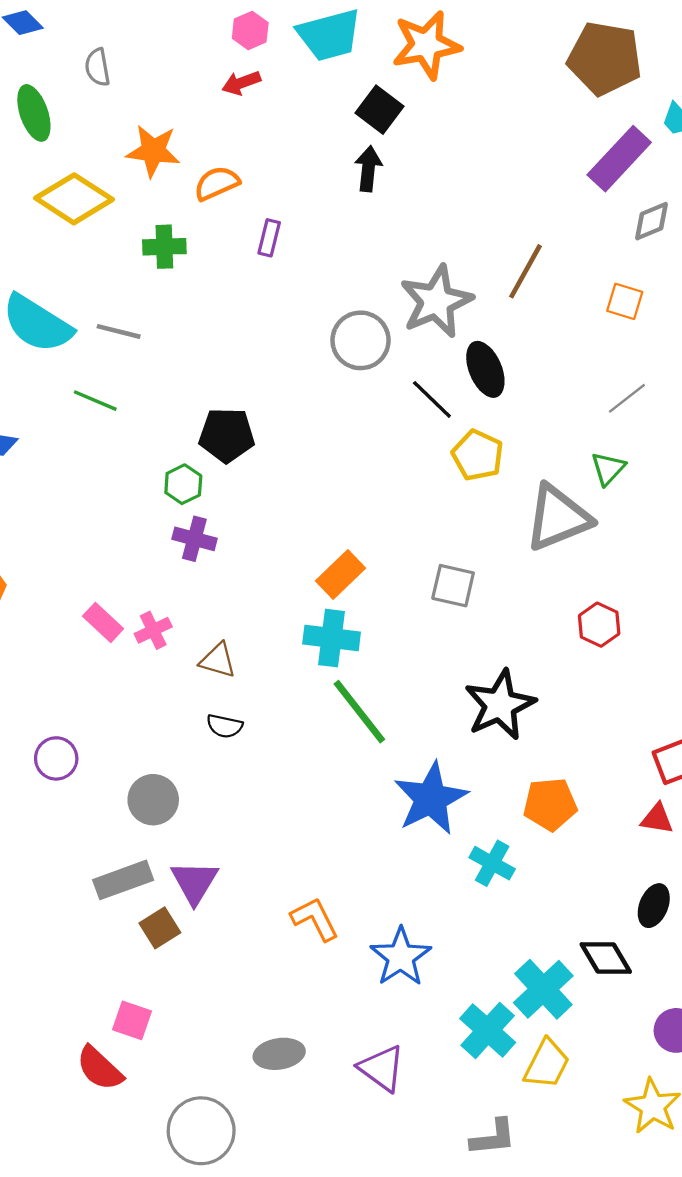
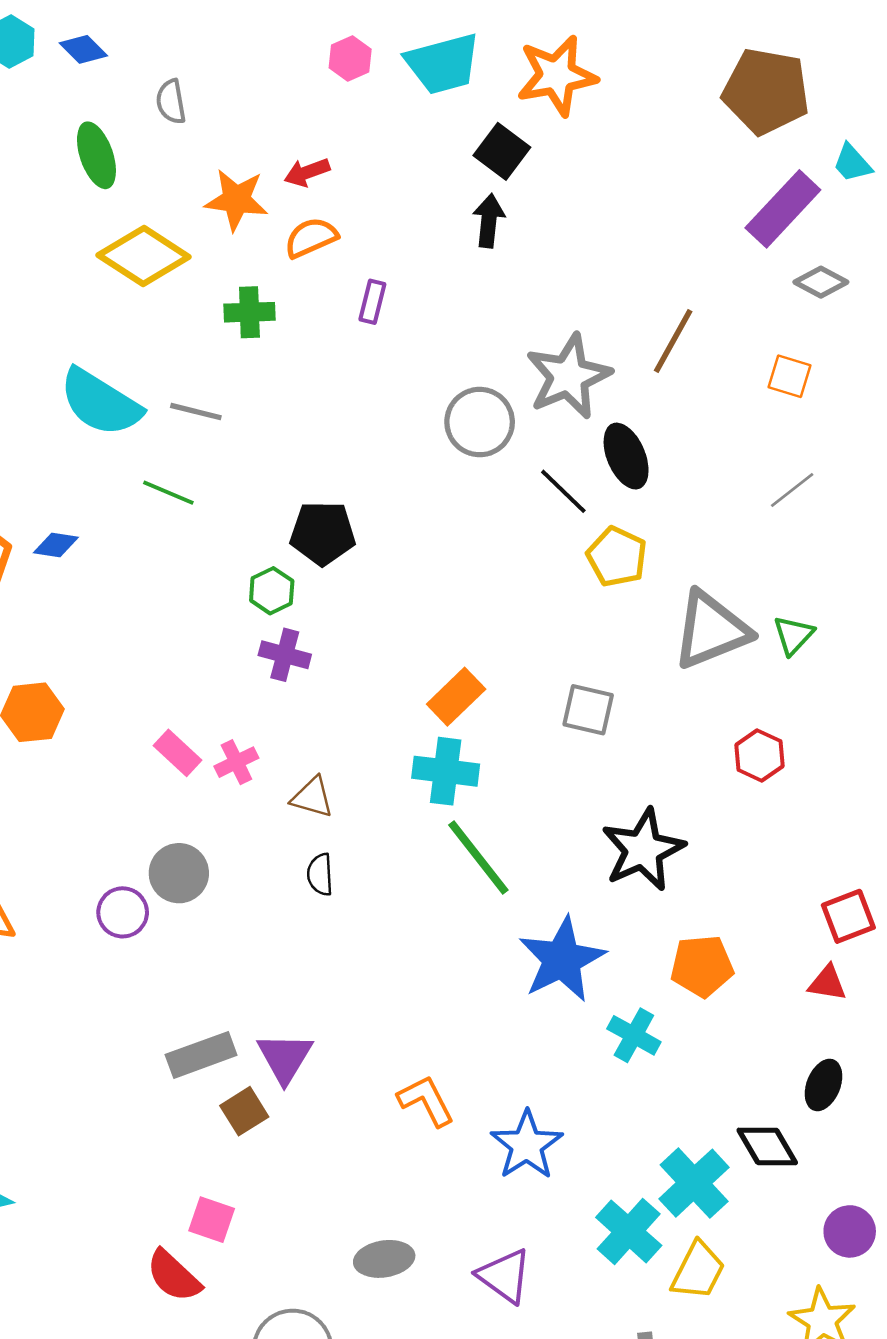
red arrow: (241, 83) -> (307, 172), moved
gray diamond: (652, 221) -> (821, 282), turned 51
green triangle: (608, 469) -> (793, 635), moved
black semicircle: (225, 726) -> (320, 874), turned 75
gray circle: (153, 800) -> (179, 873), moved

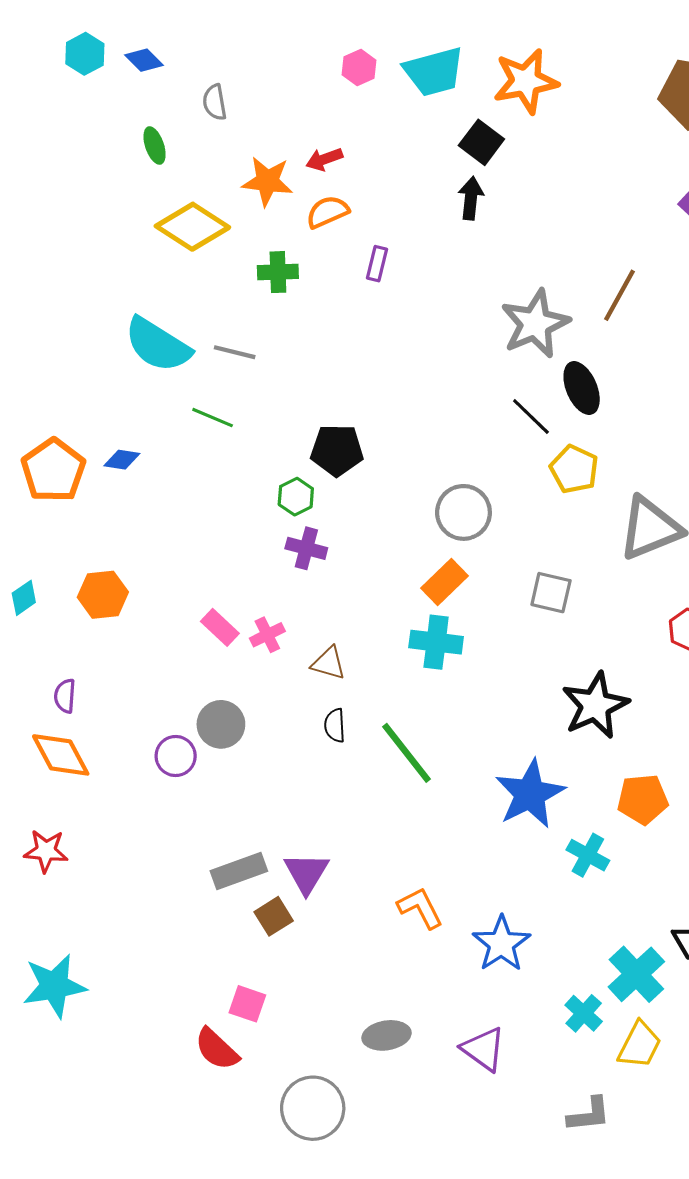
green ellipse: (96, 155) -> (155, 146), size x0.7
gray circle: (480, 422) -> (463, 512), moved
green line: (478, 857) -> (407, 753), moved
cyan cross: (629, 1231) -> (584, 1013), size x0.7

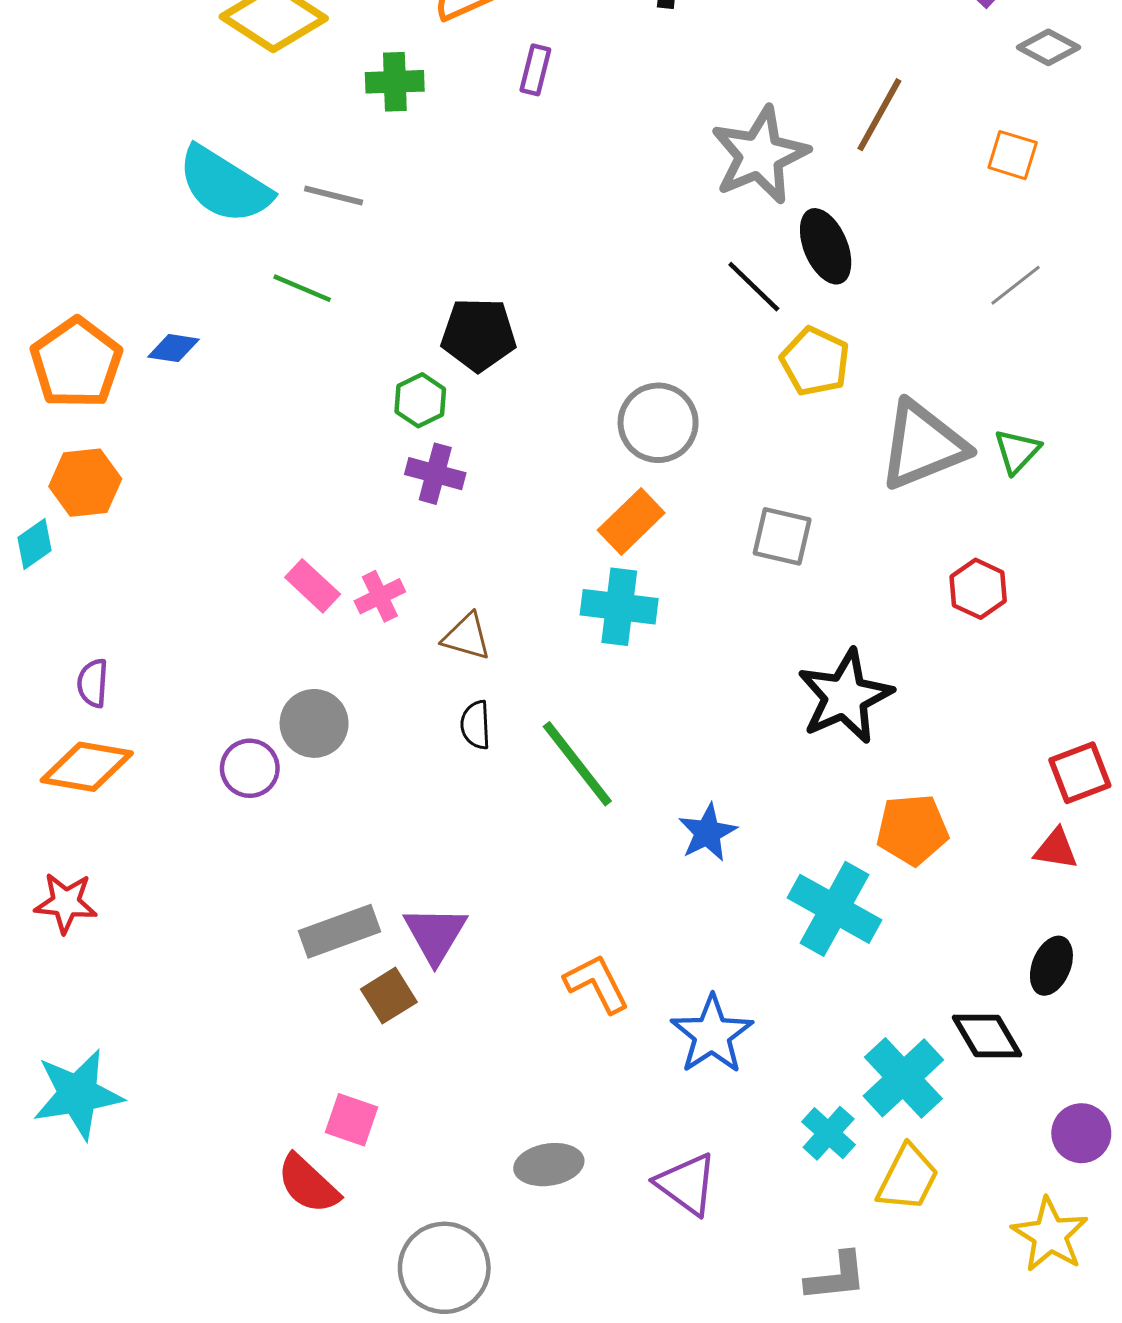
orange hexagon: (103, 595) -> (85, 483), moved
orange diamond: (61, 755) -> (87, 767), turned -52
blue star: (530, 794) -> (707, 833), moved, size x0.6
cyan cross: (588, 855) -> (835, 909), size x1.5

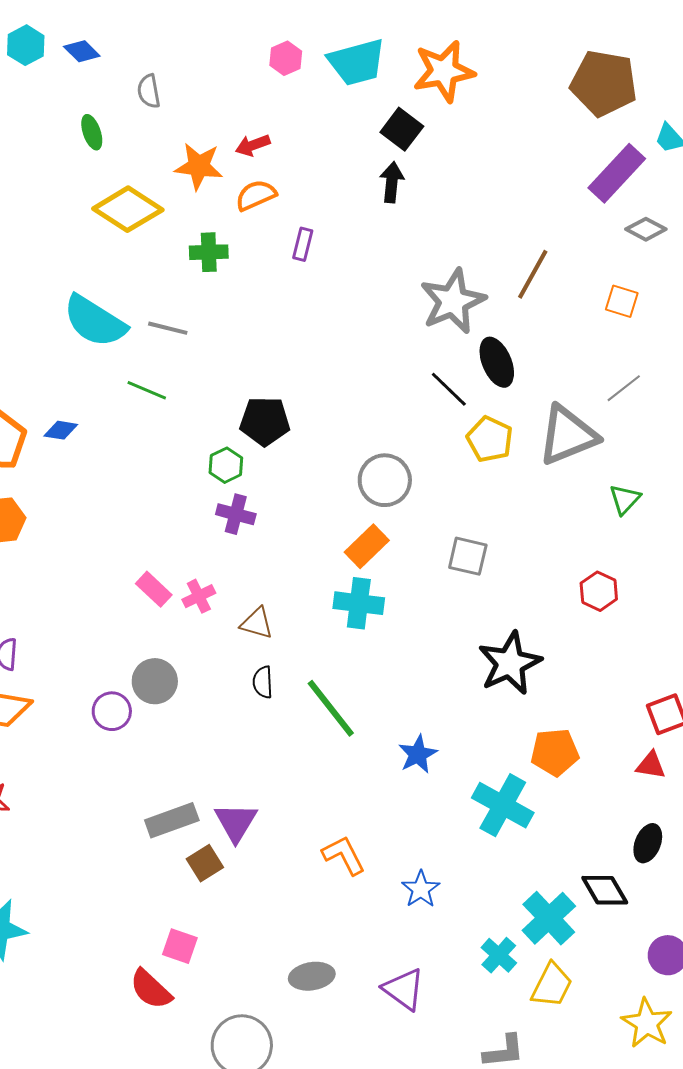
gray triangle: (923, 445) -> (568, 435), moved
blue star: (712, 1034) -> (421, 889), size x0.7

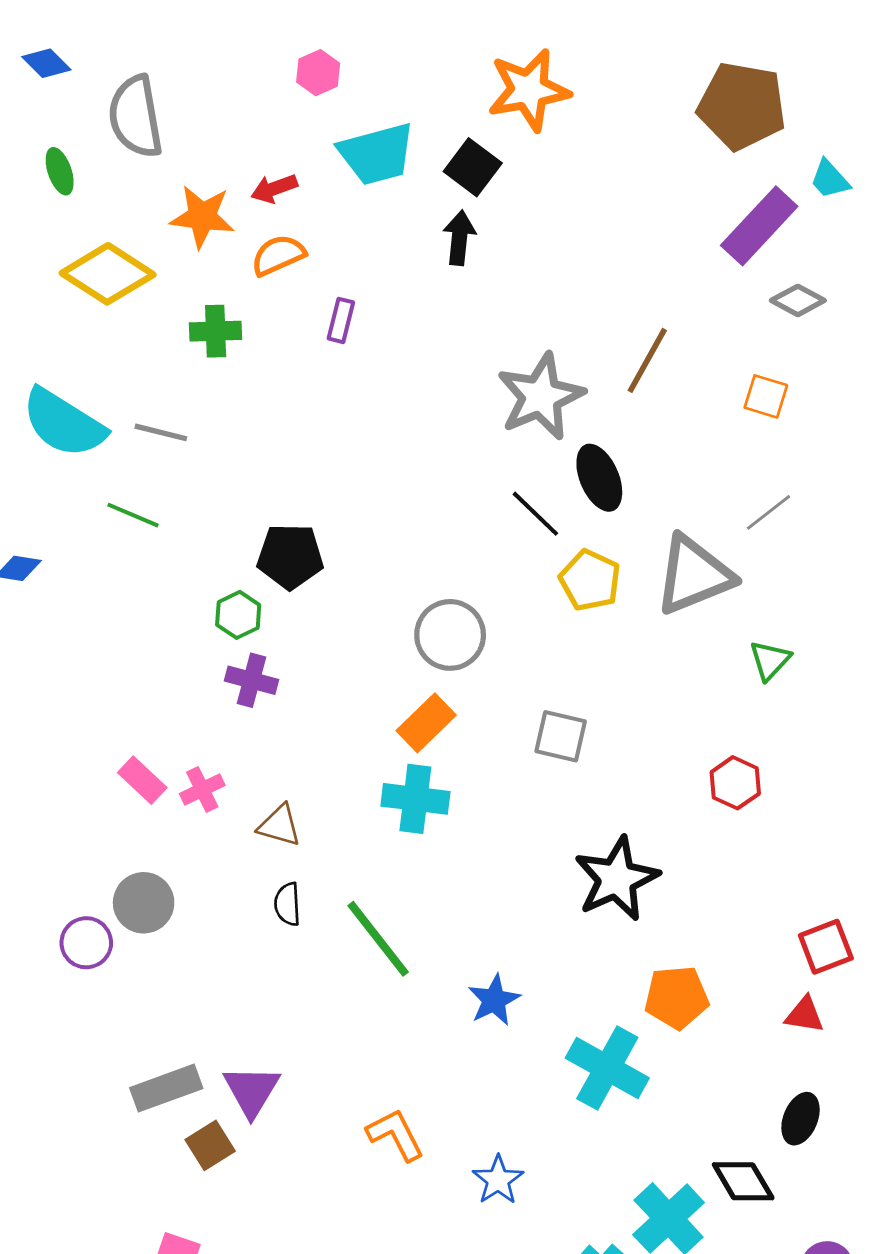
cyan trapezoid: (357, 62) -> (377, 154), moved
gray semicircle: (149, 91) -> (136, 117), size x1.8

